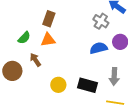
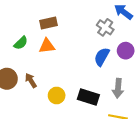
brown rectangle: (49, 19) -> (48, 23), turned 56
blue semicircle: (99, 48) -> (102, 57), turned -48
brown arrow: (35, 60) -> (31, 80), moved

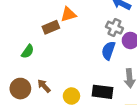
gray cross: (105, 27) -> (114, 28), moved
orange triangle: (47, 46) -> (68, 14), moved

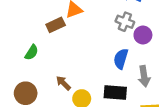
blue semicircle: (108, 51) -> (121, 59), moved
brown arrow: (44, 86) -> (63, 83), moved

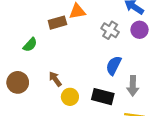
gray cross: (125, 22) -> (110, 30), moved
purple circle: (143, 35) -> (140, 30), moved

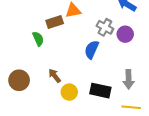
purple circle: (140, 30) -> (125, 34), moved
green semicircle: (30, 45) -> (38, 39), moved, turned -64
blue semicircle: (114, 66) -> (92, 50), moved

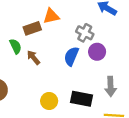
purple circle: (125, 34) -> (97, 52), moved
brown arrow: (55, 76) -> (33, 57), moved

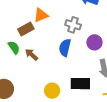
purple circle: (97, 52) -> (94, 42), moved

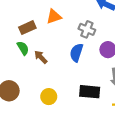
brown rectangle: (26, 29) -> (27, 28), moved
yellow circle: (52, 91) -> (49, 97), moved

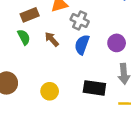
gray cross: (87, 29) -> (80, 20), moved
brown arrow: (41, 57) -> (52, 39), moved

